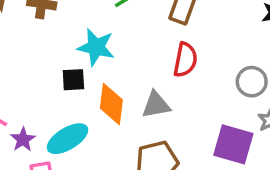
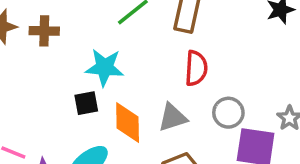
gray circle: (252, 82) -> (228, 113), moved

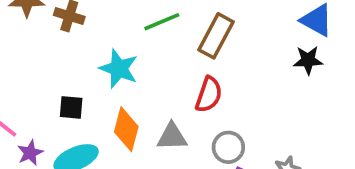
black square: (86, 103) -> (71, 107), moved

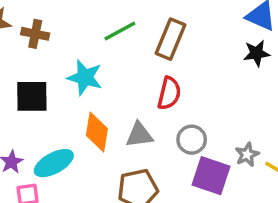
black square: (71, 107) -> (32, 96), moved, size x1.5

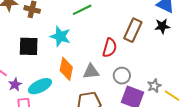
brown rectangle: (171, 39) -> (133, 30), moved

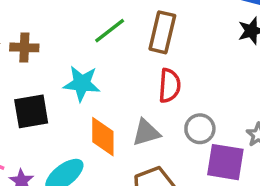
brown rectangle: (133, 30) -> (162, 32), moved

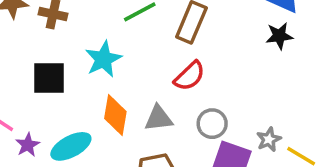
cyan star: (82, 83) -> (103, 59), turned 30
red semicircle: (170, 86) -> (190, 76), turned 32

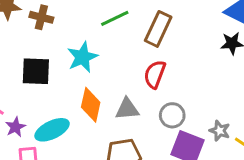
red semicircle: (190, 76) -> (155, 74), turned 152
gray star: (269, 139) -> (220, 131), turned -30

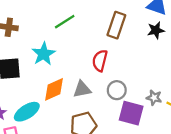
brown rectangle: (158, 29) -> (116, 25), moved
orange diamond: (91, 105) -> (54, 89), turned 60

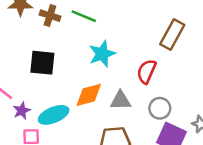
green line: (65, 22) -> (84, 16), moved, turned 45
cyan star: (44, 54) -> (102, 54), moved

